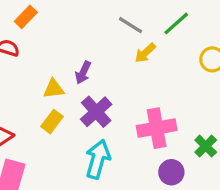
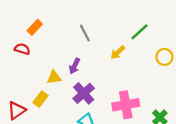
gray line: (130, 25) -> (85, 33), moved, turned 30
yellow rectangle: (52, 122) -> (40, 99), moved

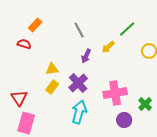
purple arrow: (75, 66) -> (86, 56), moved
yellow rectangle: (40, 99) -> (52, 87), moved
red triangle: (17, 110) -> (19, 98), turned -30

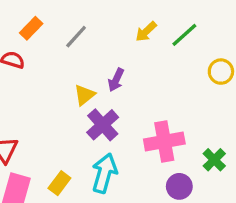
gray line: (79, 30) -> (76, 37), moved, turned 70
yellow arrow: (108, 47) -> (146, 32), moved
yellow triangle: (52, 69) -> (84, 95), moved, turned -32
yellow rectangle: (52, 87) -> (59, 183), moved

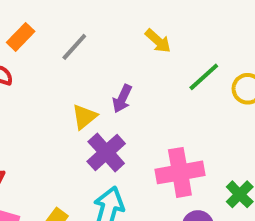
yellow arrow: (146, 32) -> (158, 41), turned -95
green line: (184, 35) -> (204, 77), moved

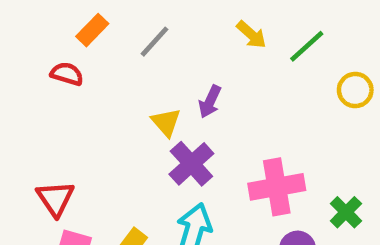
green line: (204, 77) -> (307, 46), moved
yellow triangle: (84, 117) -> (166, 122), turned -32

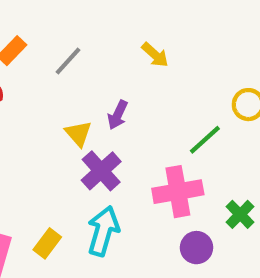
green line: (307, 46) -> (205, 140), moved

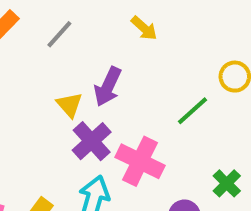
purple arrow: (118, 115) -> (108, 87), size x1.4
pink cross: (178, 192) -> (140, 161), moved, turned 36

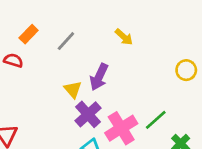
green line: (192, 111) -> (156, 120), moved
pink cross: (140, 161) -> (121, 128), turned 32

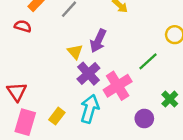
green line: (156, 120) -> (148, 61), moved

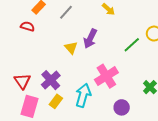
green line: (148, 61) -> (132, 45), moved
purple cross: (88, 74) -> (51, 80), moved
purple circle: (144, 119) -> (122, 107), moved

